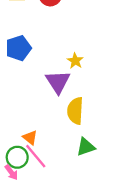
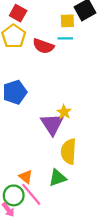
yellow star: (75, 61) -> (64, 112), moved
green triangle: (86, 147) -> (58, 178), moved

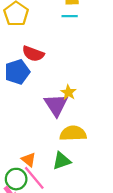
red semicircle: (43, 46) -> (33, 54), moved
yellow semicircle: (69, 152) -> (73, 133), turned 85

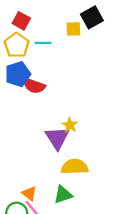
cyan line: (70, 16) -> (43, 43), moved
blue pentagon: (17, 72) -> (18, 74), moved

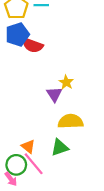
purple triangle: (57, 138) -> (54, 94), size x0.7

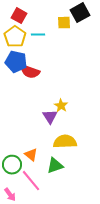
blue pentagon: (17, 34) -> (16, 62), turned 30
orange triangle: (28, 146) -> (31, 155), moved
green circle: (16, 165) -> (12, 165), moved

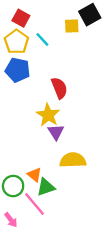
cyan line: (38, 35) -> (42, 39), turned 48
red semicircle: (30, 72) -> (59, 88), moved, turned -132
yellow star: (61, 106) -> (48, 115), moved, size x1.5
green triangle: (55, 166) -> (46, 187), moved

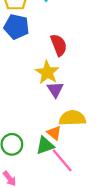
orange triangle: (35, 175) -> (54, 133), moved
pink line: (35, 204) -> (62, 160), moved

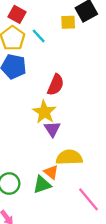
red semicircle: (59, 45) -> (56, 85), turned 45
pink line: (62, 160) -> (89, 199), moved

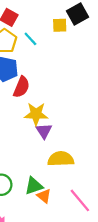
red semicircle: (56, 85) -> (21, 87), moved
yellow star: (44, 112) -> (36, 114), turned -30
orange triangle: (51, 172) -> (44, 196), moved

